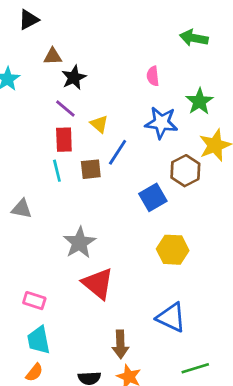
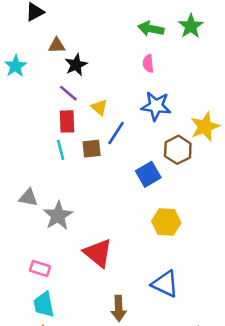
green arrow: (194, 38) -> (151, 29), moved
green star: (199, 101) -> (191, 26), moved
gray triangle: (22, 209) -> (28, 198), moved
gray star: (79, 243) -> (58, 216), moved

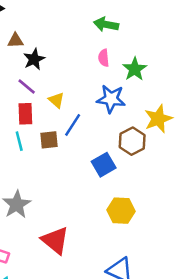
green star: (191, 26) -> (135, 69), moved

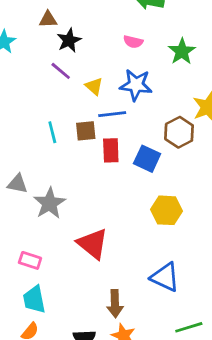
pink semicircle: (104, 58) -> (133, 42), moved, turned -70
blue star: (111, 99) -> (136, 85), moved
red rectangle: (25, 114) -> (111, 150), moved
blue line: (73, 125) -> (112, 114), turned 50
blue square: (104, 165) -> (147, 159), turned -35

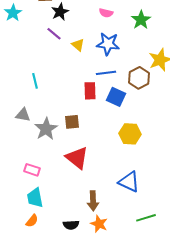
blue line: (112, 114) -> (106, 73), moved
brown square: (86, 131) -> (72, 122), moved
cyan line: (52, 132) -> (35, 81), moved

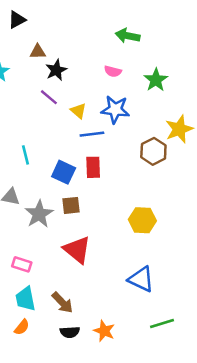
blue line: (106, 73) -> (92, 134), moved
blue square: (116, 97) -> (64, 172), moved
brown arrow: (93, 201) -> (62, 303), moved, turned -42

